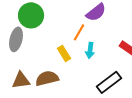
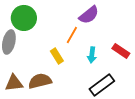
cyan arrow: (90, 50) -> (92, 55), moved

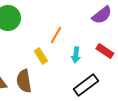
purple semicircle: (89, 15) -> (102, 15), moved
brown semicircle: (40, 81) -> (24, 81), turned -85

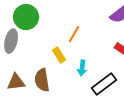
cyan arrow: (76, 55) -> (82, 68), moved

